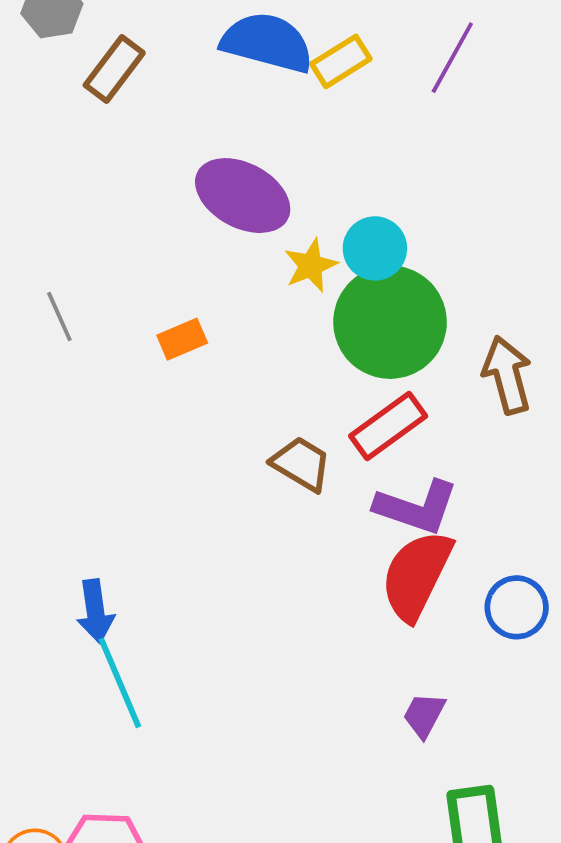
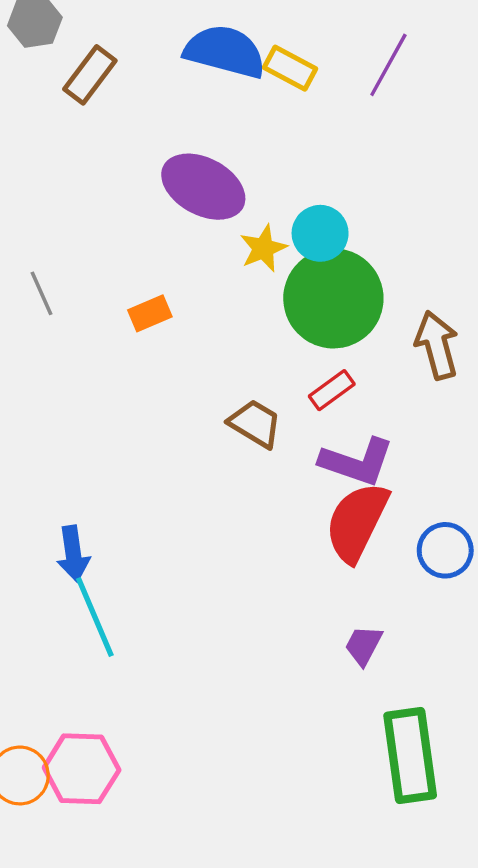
yellow rectangle: (341, 61) -> (290, 68), turned 60
red rectangle: (388, 426) -> (332, 390), size x0.7

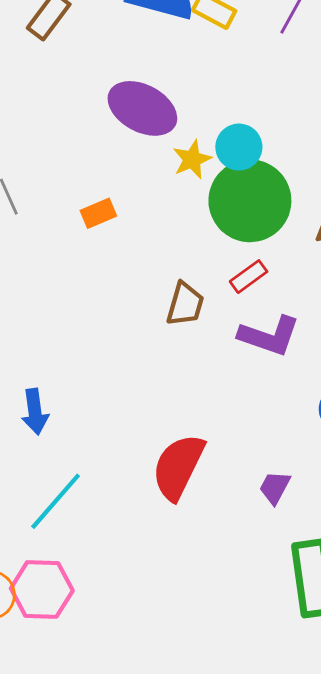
brown trapezoid: (255, 424) -> (185, 304), turned 75
red semicircle: (357, 522) -> (178, 467), moved
cyan line: (95, 617) -> (56, 501), moved, turned 64

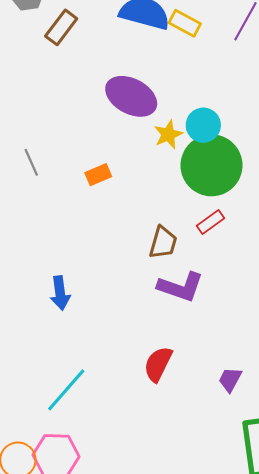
purple L-shape: (269, 336) -> (181, 287), moved
blue arrow: (35, 412) -> (60, 293), moved
red semicircle: (178, 467) -> (158, 364), size x0.7

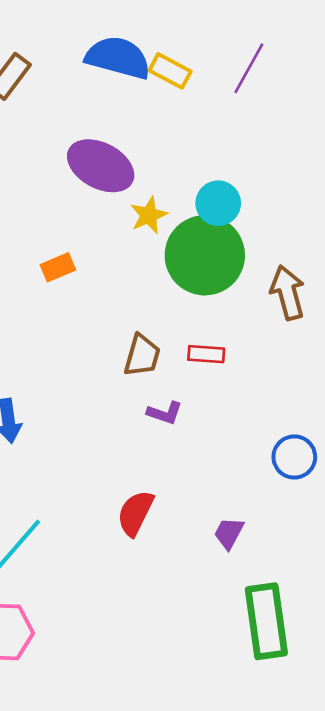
cyan circle: (203, 125) -> (218, 203), moved
red rectangle: (210, 222) -> (206, 354), moved, turned 40
purple L-shape: (181, 287) -> (165, 413), size x0.6

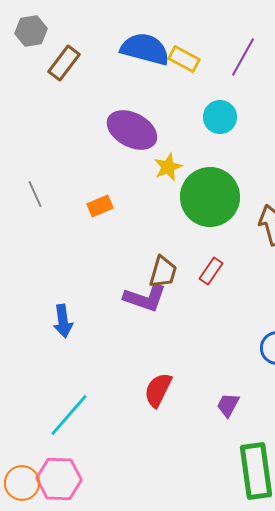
cyan circle: (218, 203) -> (220, 117), moved
red rectangle: (206, 354) -> (211, 271), turned -60
purple L-shape: (165, 413) -> (145, 298), moved, size x1.6

